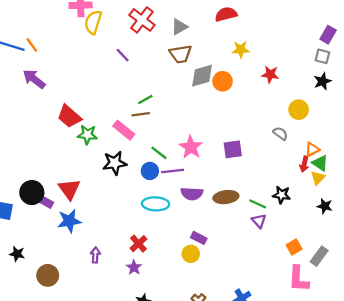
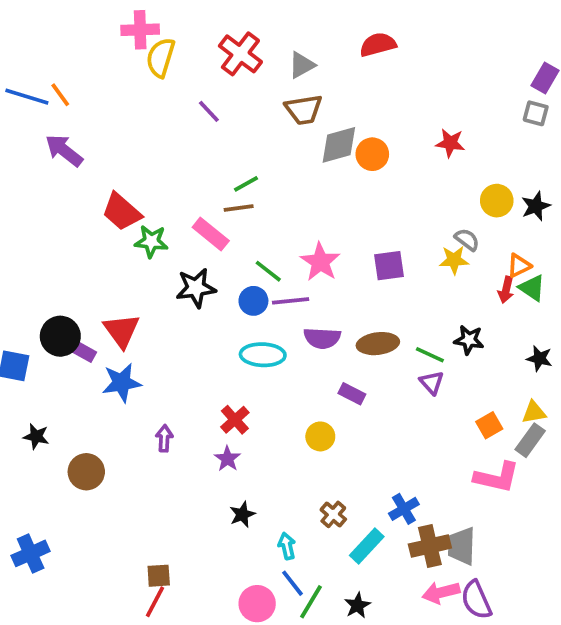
yellow star: (241, 49) -> (454, 260), moved
black star: (322, 81) -> (536, 206), moved
yellow triangle: (318, 178) -> (534, 412), moved, turned 35
purple rectangle: (199, 238) -> (352, 394), moved
pink L-shape: (299, 279) -> (497, 477), turned -80

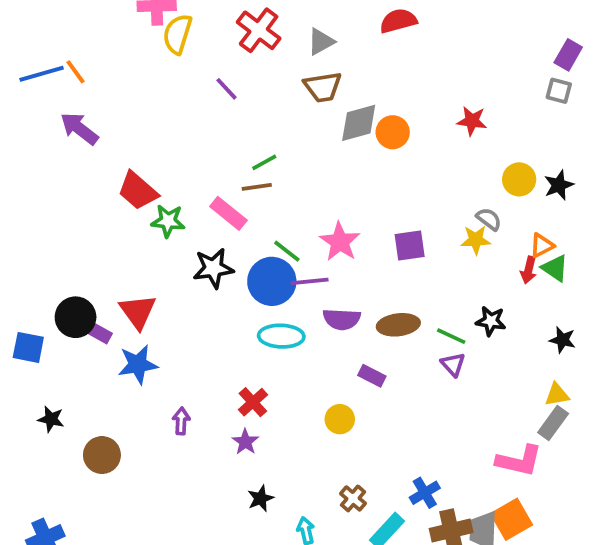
blue line: (27, 97) -> (42, 74), turned -33
blue circle: (253, 301) -> (272, 281), size x1.6
orange square: (489, 425) -> (512, 519), moved, size x1.5

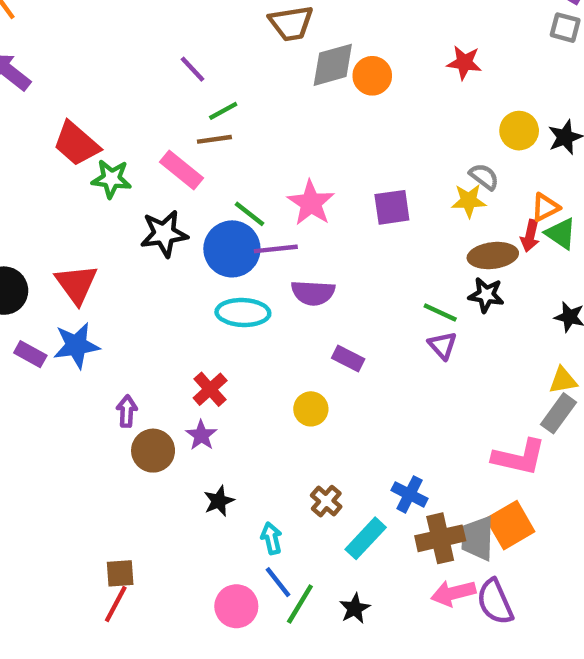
purple line: (227, 89) -> (193, 69), moved
brown ellipse: (398, 325) -> (493, 256), moved
purple rectangle: (98, 332) -> (30, 354), moved
brown circle: (102, 455) -> (153, 451), moved
blue cross: (425, 493) -> (410, 494), turned -32

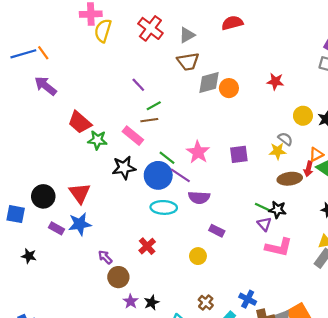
purple line: (276, 249) -> (180, 175), turned 40
black star: (486, 295) -> (278, 210), moved
purple arrow: (127, 411) -> (105, 257), turned -48
purple star: (201, 435) -> (131, 301), moved
pink L-shape: (519, 457) -> (279, 247), moved

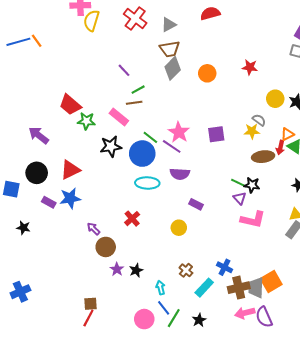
gray diamond: (209, 83) -> (173, 68), moved, turned -30
purple arrow: (45, 86) -> (39, 135), moved
purple line: (180, 175) -> (172, 146), moved
red triangle: (80, 193) -> (70, 170), turned 40

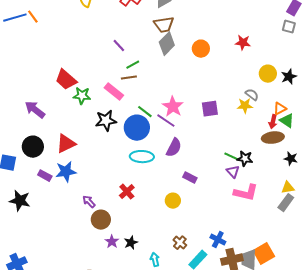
brown ellipse: (263, 157) -> (273, 138), moved
purple semicircle: (180, 174) -> (174, 148), turned -66
black star: (23, 228) -> (20, 201), size x1.5

